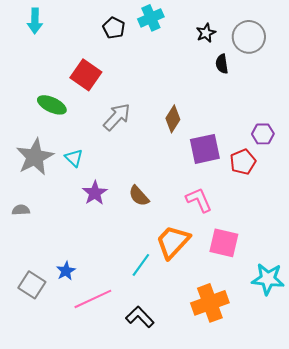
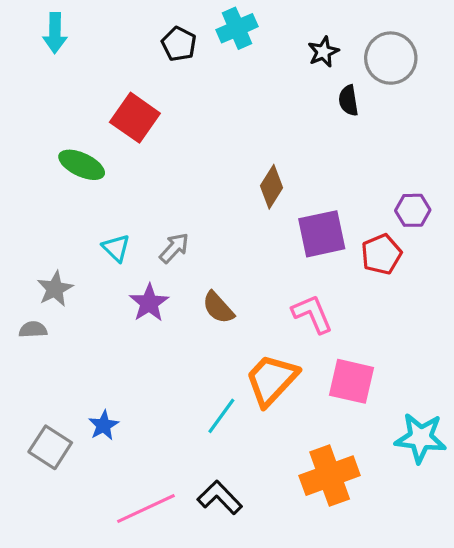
gray arrow: (117, 117) -> (174, 248), moved, size x0.7
gray star: (35, 157) -> (55, 289), moved, size x0.6
pink line: (93, 299) -> (146, 508), moved

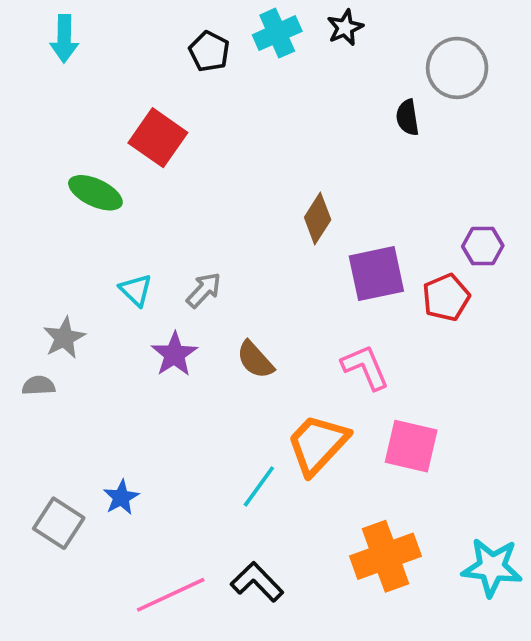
black star: (323, 52) -> (345, 28), moved
cyan star: (421, 438) -> (492, 567), moved

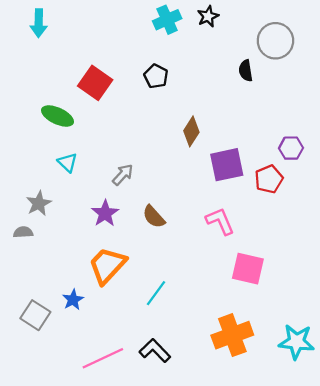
black pentagon: (209, 51) -> (156, 76), moved
cyan triangle: (136, 290) -> (67, 162), moved
orange trapezoid: (318, 444) -> (107, 265), moved

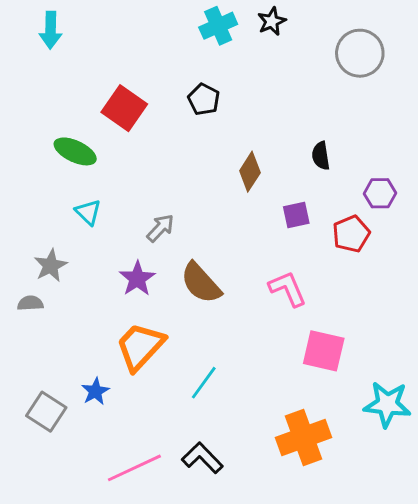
black semicircle: (246, 71) -> (321, 156), moved
purple square: (227, 165) -> (296, 215), size x0.6
brown semicircle: (154, 217) -> (201, 283), size x1.4
cyan star: (296, 342) -> (387, 404), moved

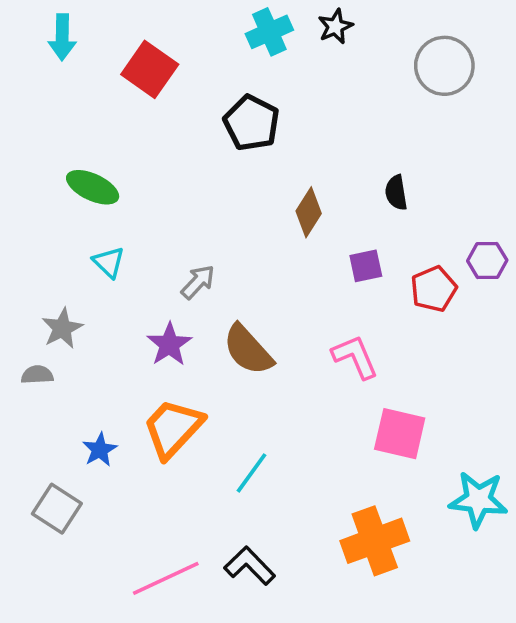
black pentagon: (204, 99) -> (252, 123), size x1.4
red square: (124, 108) -> (150, 69), moved
purple hexagon: (380, 193) -> (487, 260), moved
blue star: (95, 391) -> (100, 450), moved

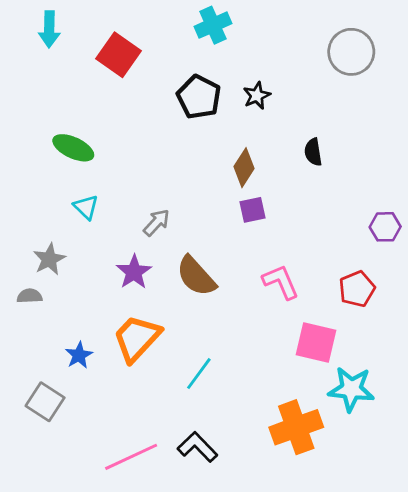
black star: (335, 27) -> (257, 96), moved
purple hexagon: (487, 260) -> (385, 227), moved
purple square: (366, 266) -> (252, 210), moved
red pentagon: (434, 289) -> (357, 289), moved
cyan star: (478, 500) -> (351, 389), moved

